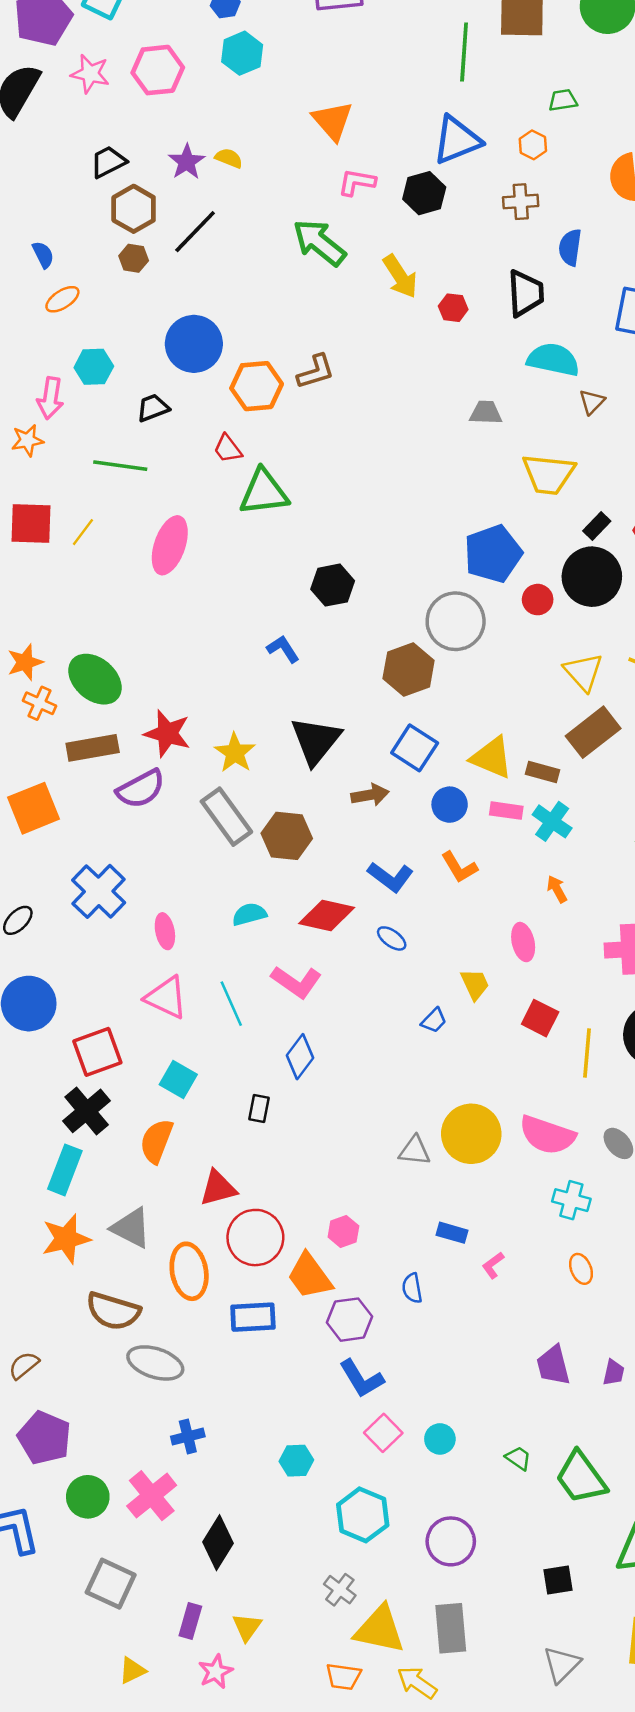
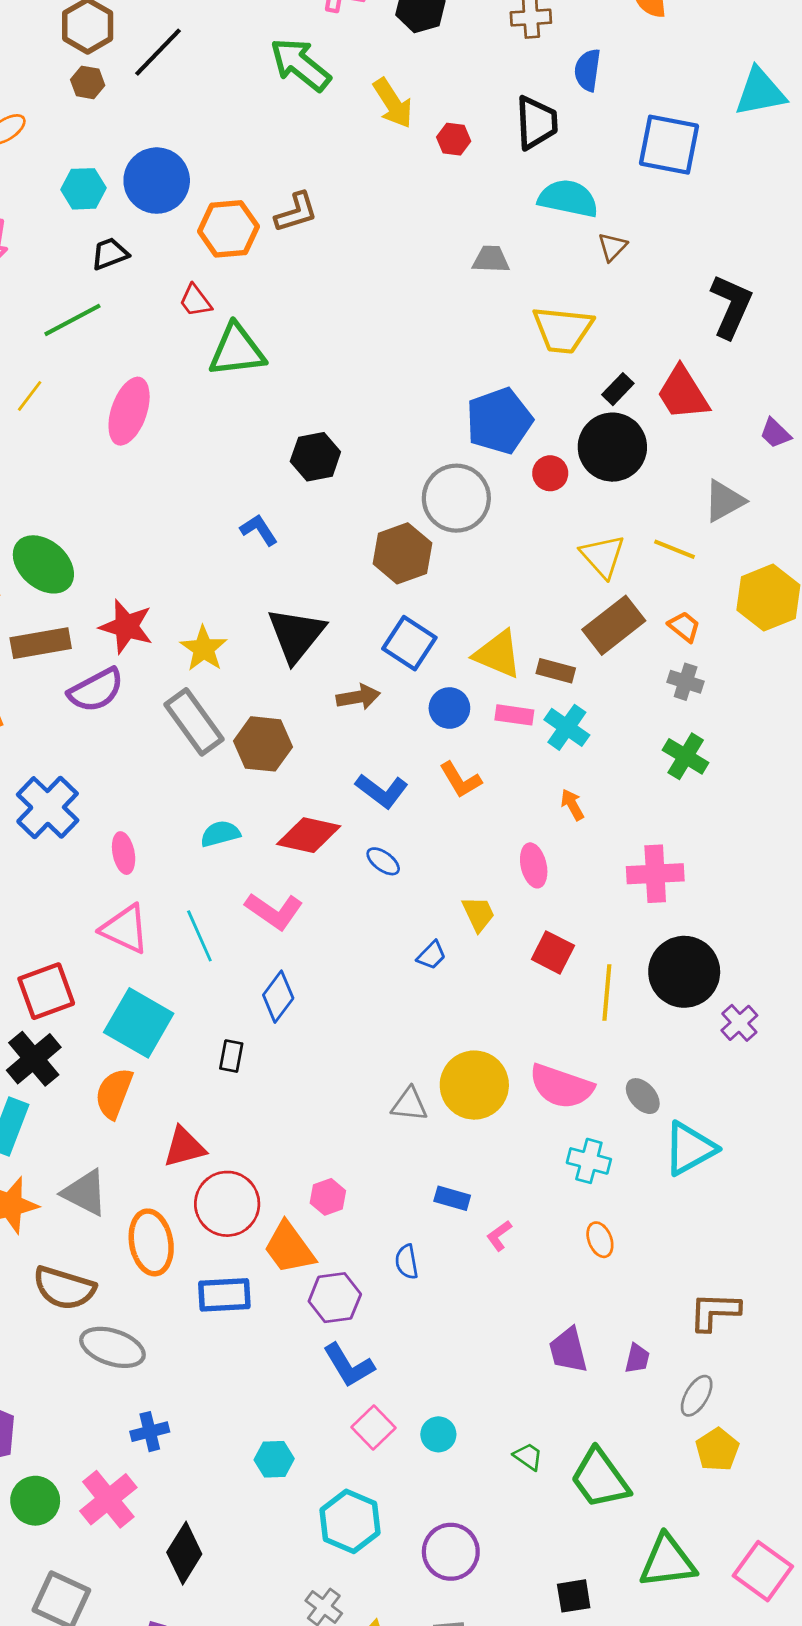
cyan hexagon: (94, 367) -> (83, 189), moved
green line: (120, 466) -> (72, 320), turned -36
cyan square: (178, 1080) -> (139, 1023), size x1.6

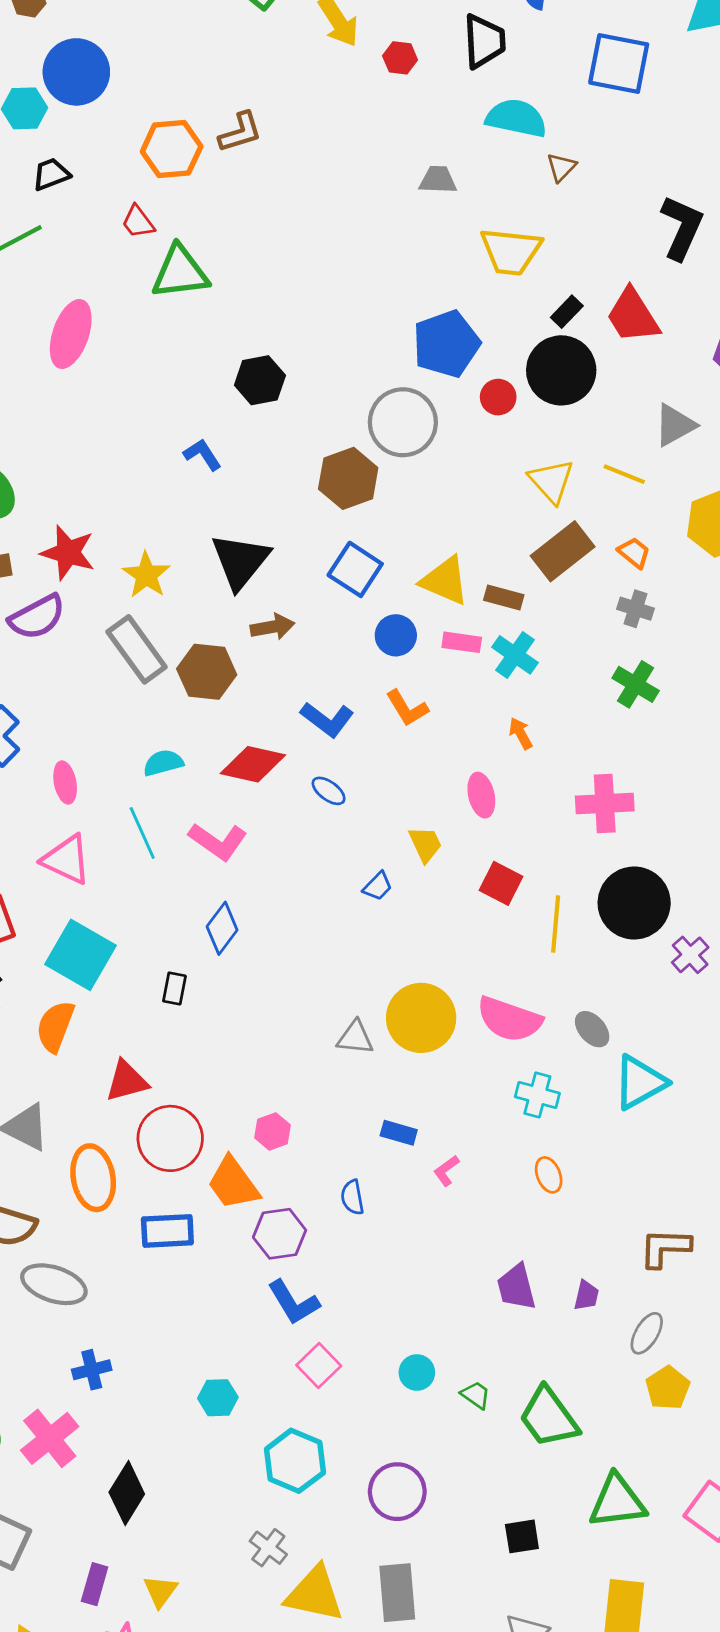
blue circle: (157, 181) -> (76, 72), moved
brown arrow: (358, 697) -> (273, 627), moved
cyan line: (199, 936) -> (142, 833), moved
cyan circle: (438, 1434) -> (417, 1373), moved

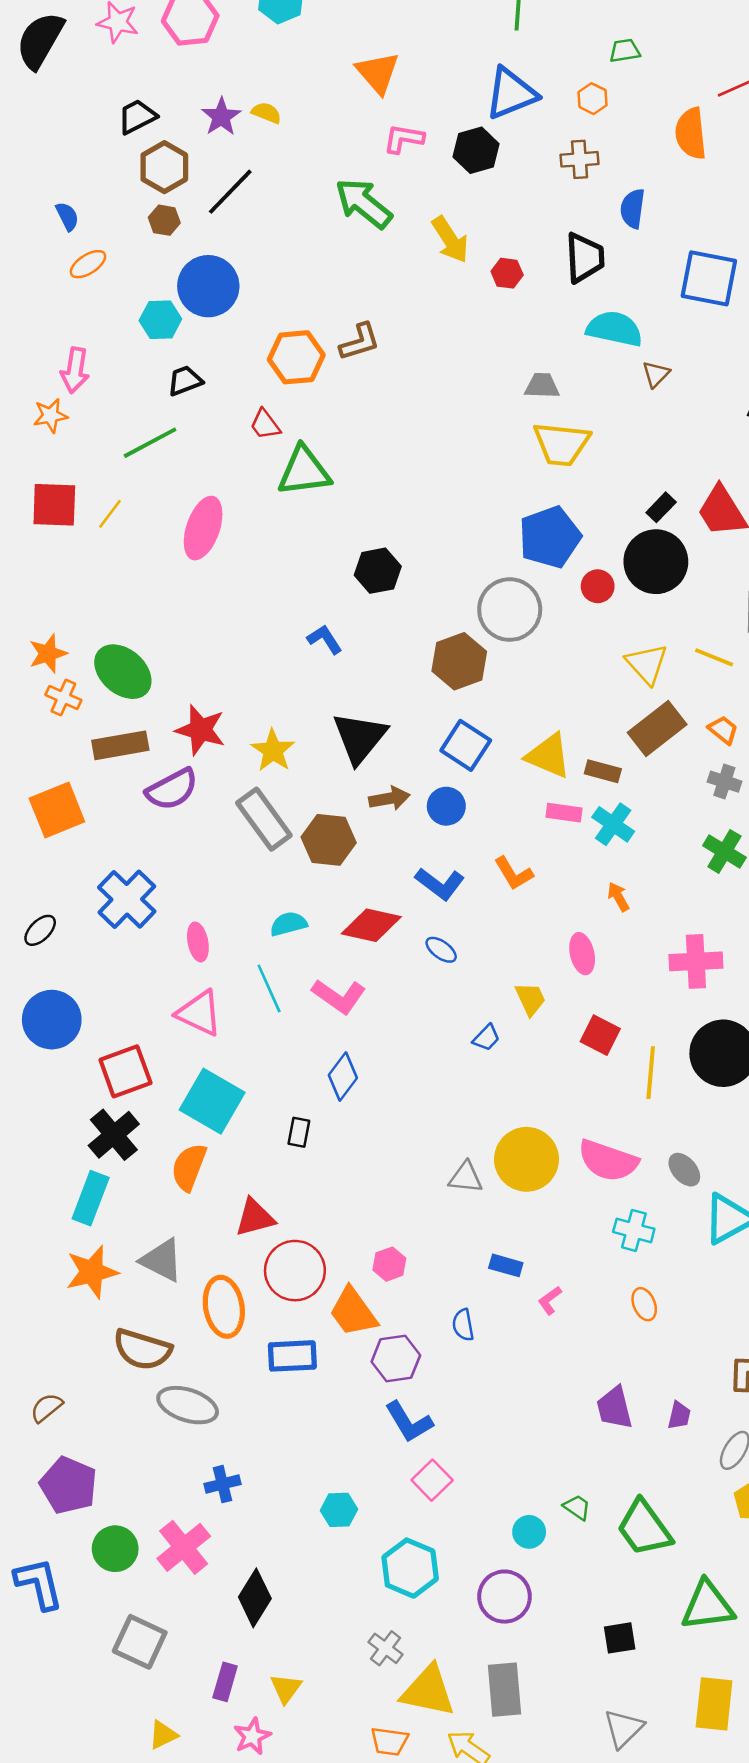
yellow trapezoid: (511, 251) -> (561, 444), moved
blue circle: (396, 635) -> (446, 806), moved
cyan circle: (417, 1373) -> (529, 1532), moved

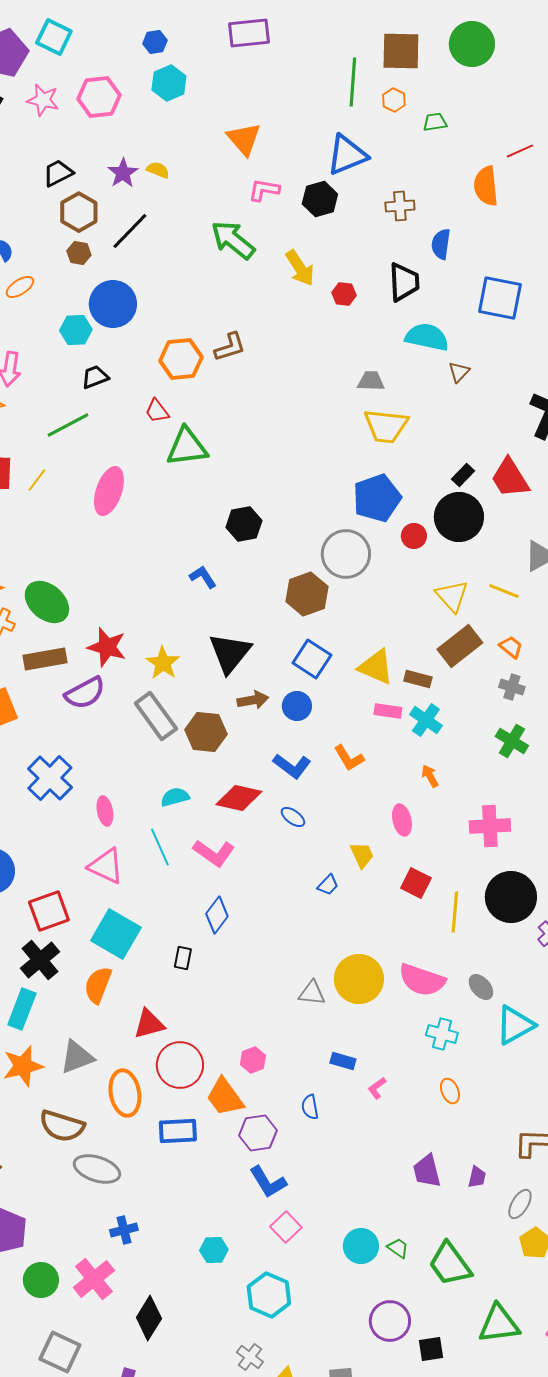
orange hexagon: (592, 99) -> (394, 100), moved
gray triangle: (162, 1260) -> (77, 1057), turned -48
cyan circle: (529, 1532) -> (361, 1246), moved, size x1.4
purple circle: (505, 1597) -> (390, 1321), moved

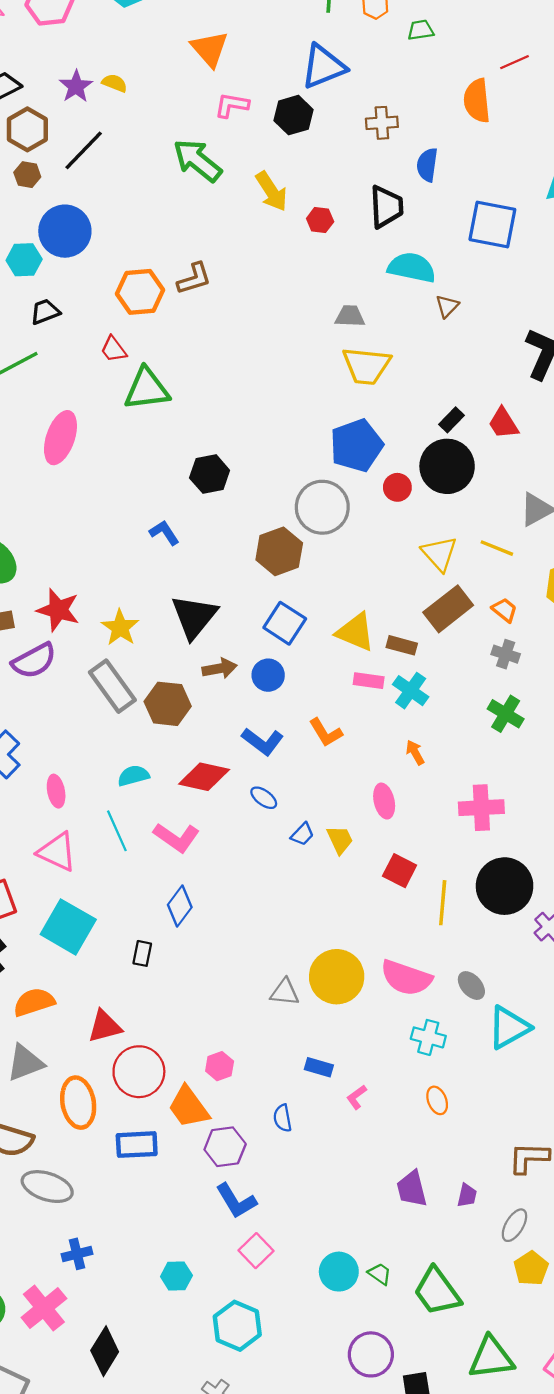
red trapezoid: (510, 478) -> (503, 423), size x0.7
blue trapezoid: (328, 885) -> (302, 834), moved
orange semicircle: (98, 985) -> (34, 1002), moved, turned 51

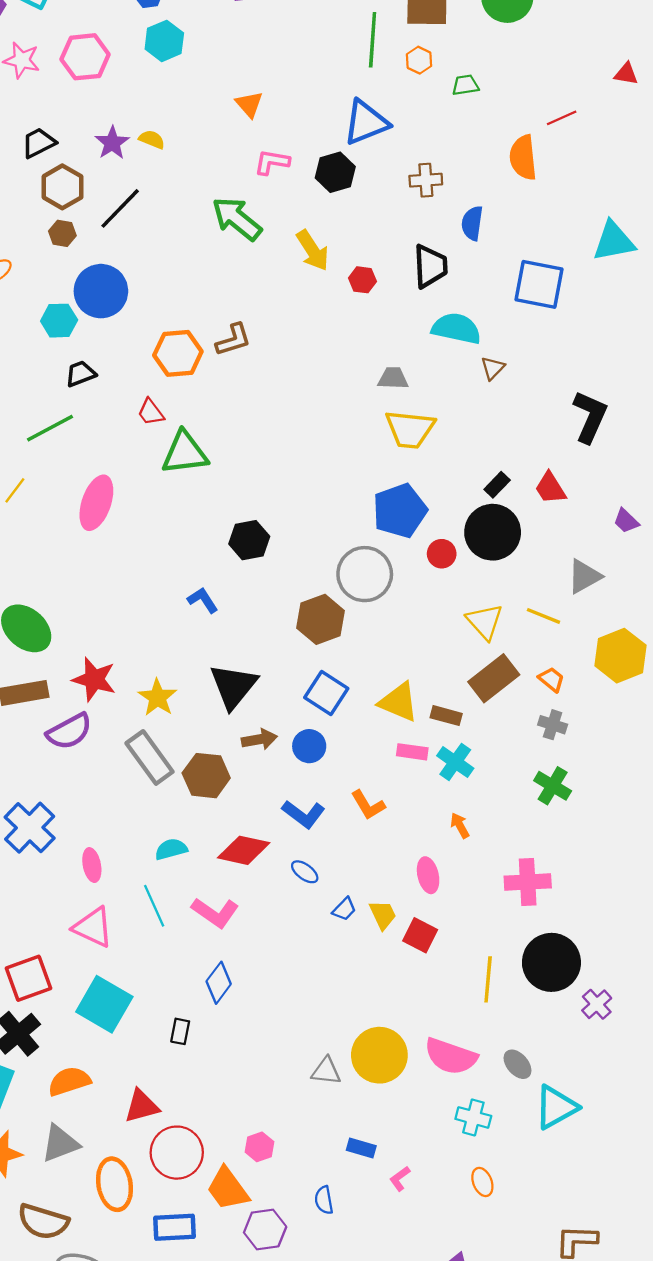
orange triangle: (210, 49) -> (249, 104), size x0.7
red square: (400, 871) -> (420, 935), moved

